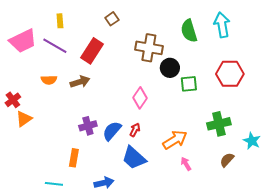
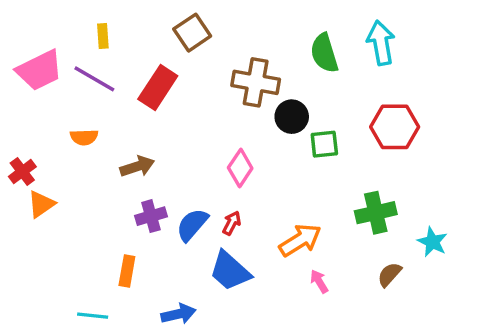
brown square: (112, 19) -> (192, 33), size x1.5
brown arrow: (80, 82) -> (137, 166), moved

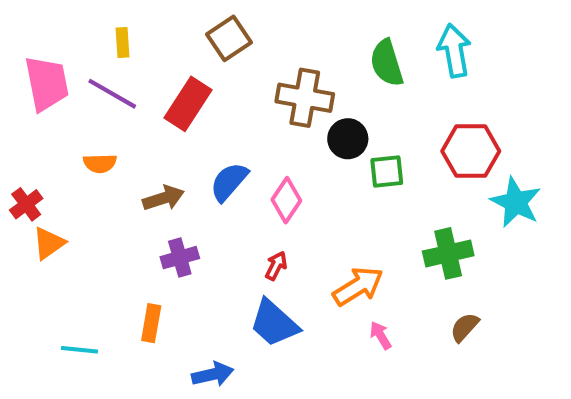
pink trapezoid: (39, 70) -> (47, 83), turned -75
blue semicircle: (192, 225) -> (229, 182), moved
cyan star: (432, 242) -> (516, 202), moved, size x1.4
cyan line: (93, 316) -> (79, 350), moved

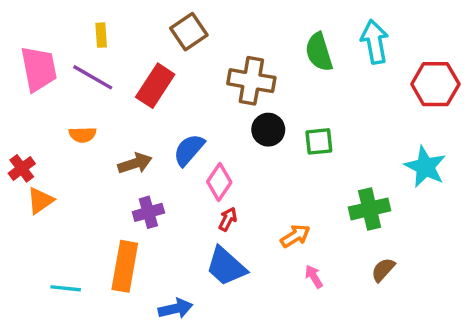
black circle: (348, 139) -> (268, 130), moved
red hexagon: (471, 151) -> (435, 84), moved
pink diamond: (286, 200) -> (219, 182), moved
orange arrow: (358, 286) -> (295, 236), size x0.7
orange rectangle: (151, 323) -> (125, 266), size x1.6

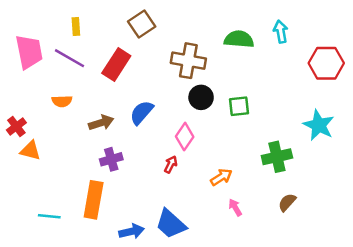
cyan arrow: (375, 42) -> (281, 32), size x0.7
green semicircle: (319, 52) -> (239, 39), turned 112
pink diamond: (219, 182) -> (185, 137), moved
orange triangle: (40, 201) -> (30, 150), turned 50
blue trapezoid: (226, 266) -> (171, 224), moved

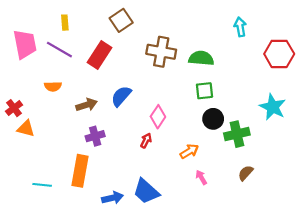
green semicircle: (239, 39) -> (201, 58), moved
black circle: (201, 97) -> (213, 119), moved

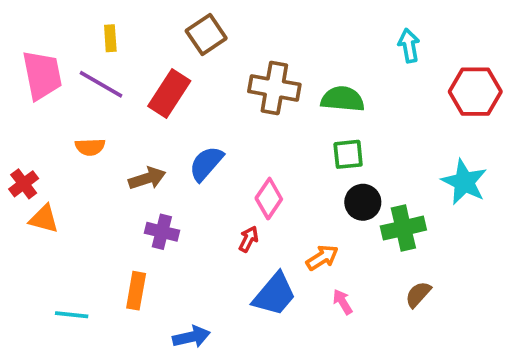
purple cross: (95, 136) -> (162, 232), turned 30
orange rectangle: (80, 171) -> (136, 291), size x0.7
blue trapezoid: (146, 191) -> (274, 294), moved, turned -92

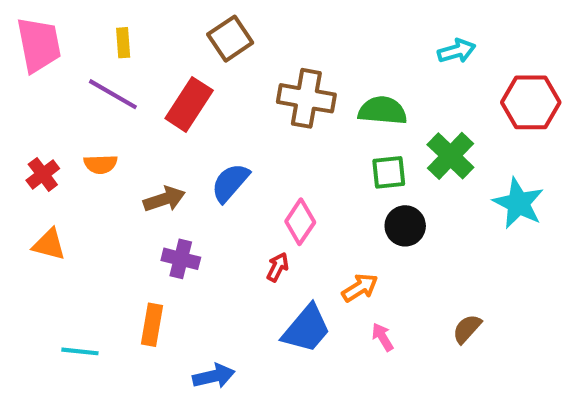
cyan arrow: (409, 46) -> (457, 51), turned 84
pink trapezoid: (42, 75) -> (39, 45), moved
red cross: (24, 184) -> (43, 174), moved
green cross: (403, 228) -> (450, 156), moved, turned -33

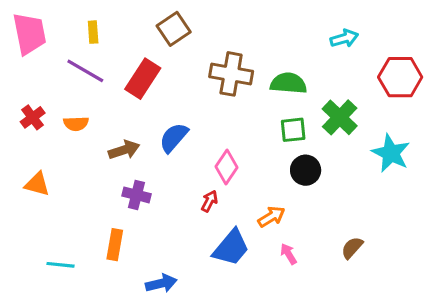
red cross: (43, 174) -> (33, 117), moved

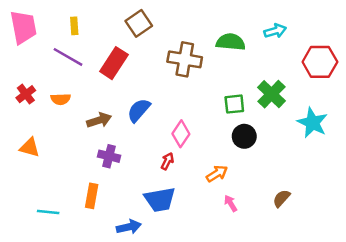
green semicircle: (288, 83) -> (231, 42), moved
blue trapezoid: (231, 248) -> (160, 200), moved, turned 40

